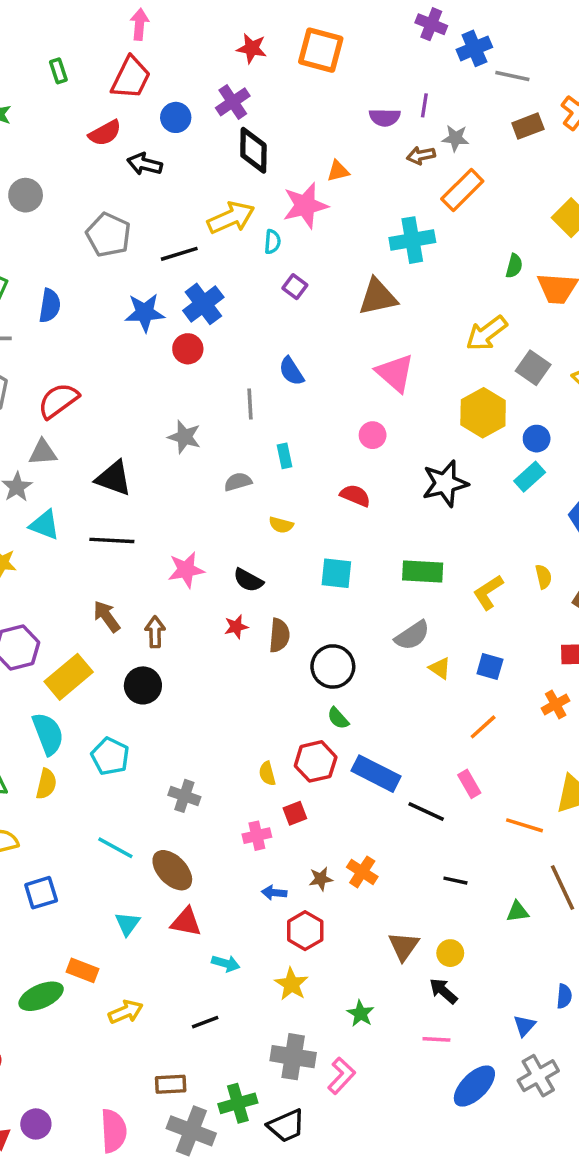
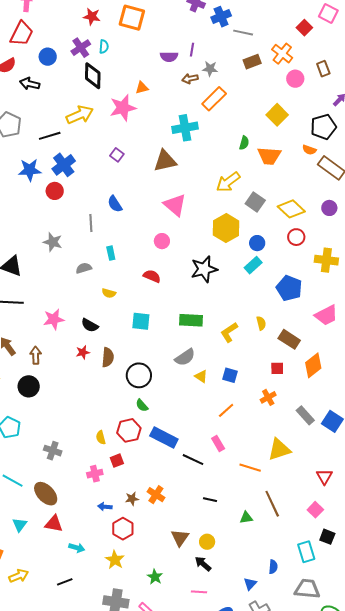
cyan semicircle: (272, 242) -> (104, 47), moved

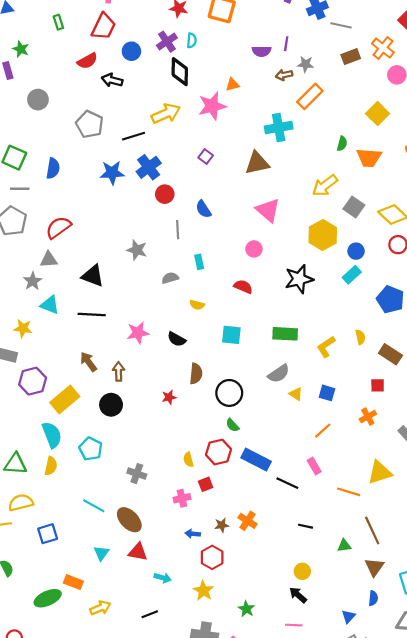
red circle: (55, 191) -> (165, 194), moved
red star: (83, 352) -> (169, 397), moved
brown triangle: (180, 538) -> (374, 567), moved

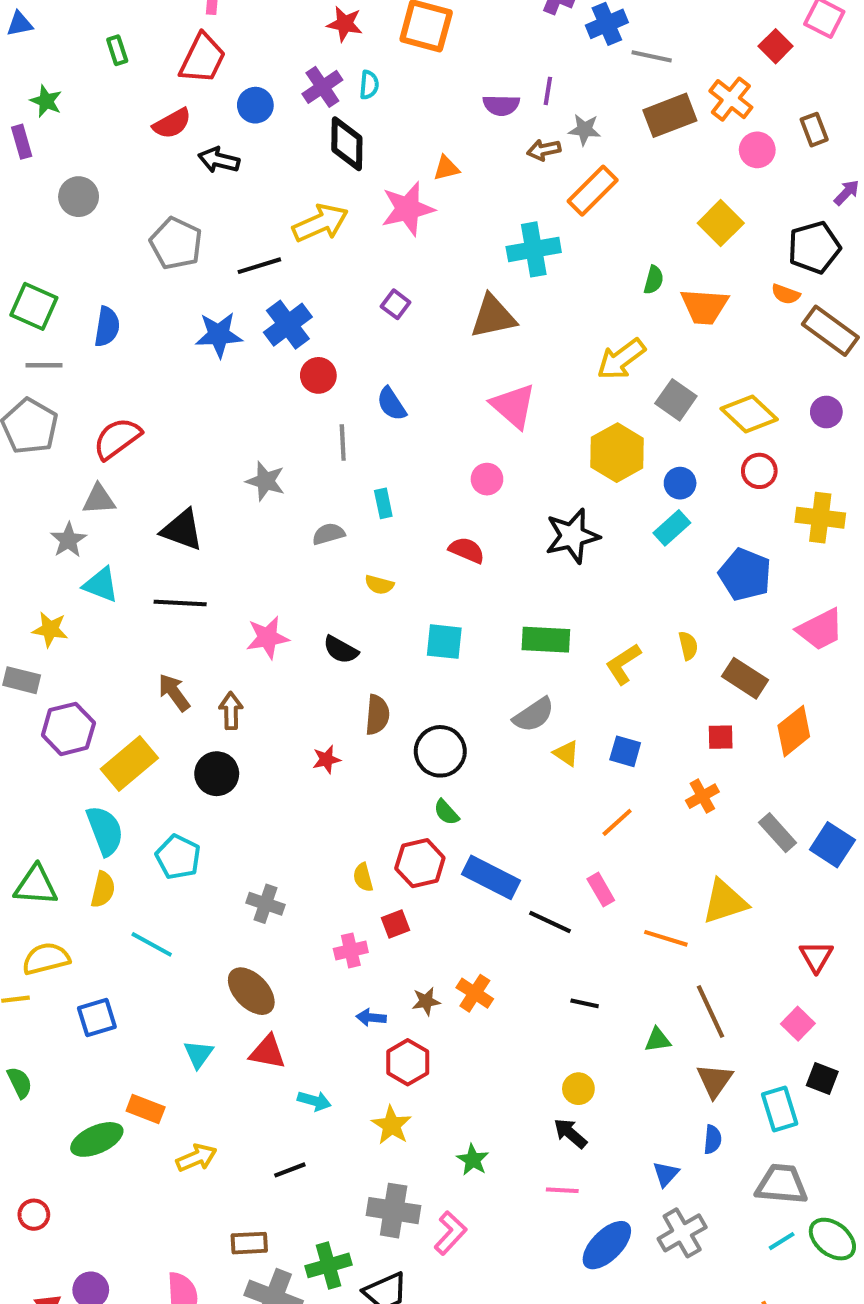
brown rectangle: (351, 57) -> (670, 115), size x1.4
cyan line: (94, 506) -> (152, 944), moved

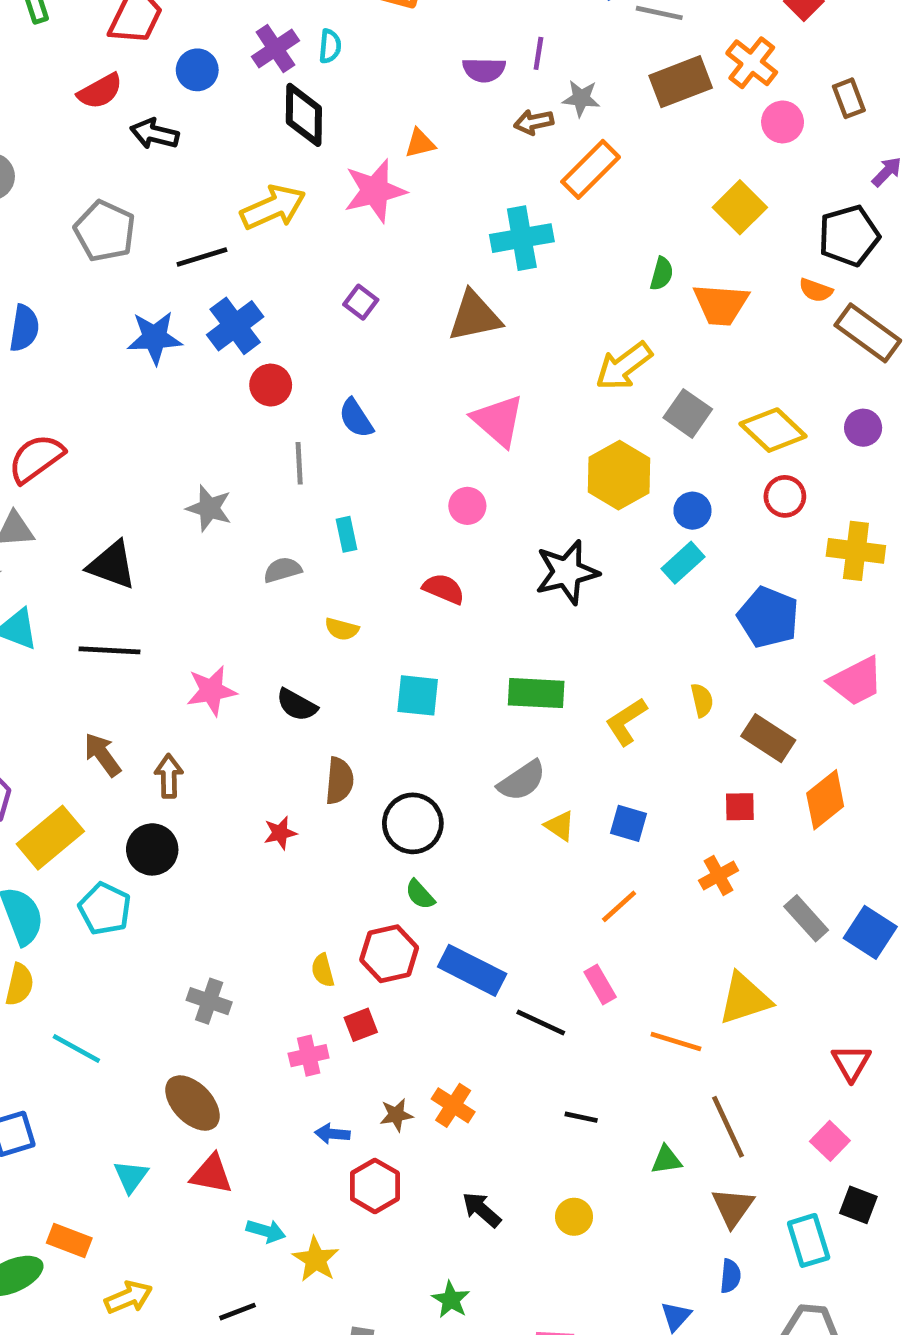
cyan pentagon: (178, 857) -> (105, 909), moved
yellow star: (391, 1125) -> (316, 1259), moved
black arrow: (570, 1133) -> (482, 1210), moved

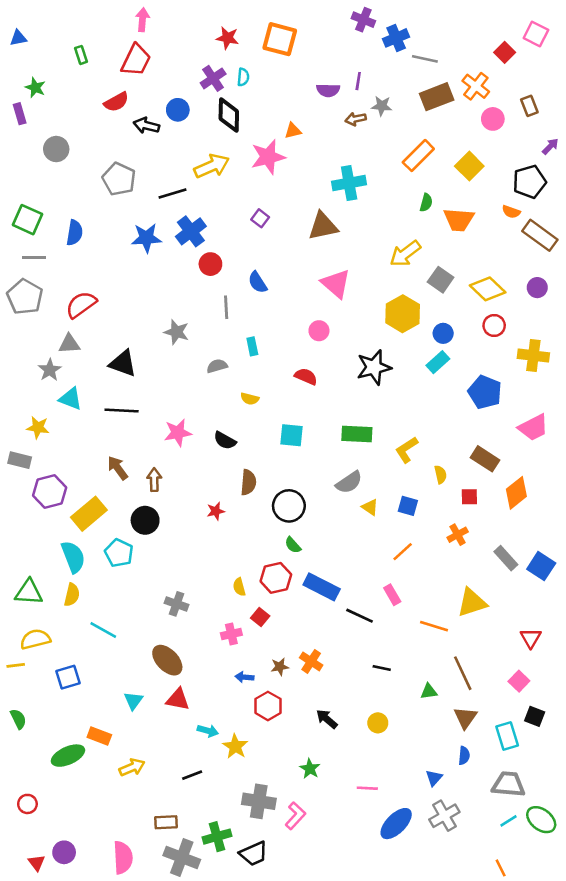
blue circle: (197, 70) -> (178, 110), moved
orange rectangle: (591, 169) -> (418, 156), moved
yellow semicircle: (702, 700) -> (441, 475), moved
red square: (361, 1025) -> (260, 617), turned -30

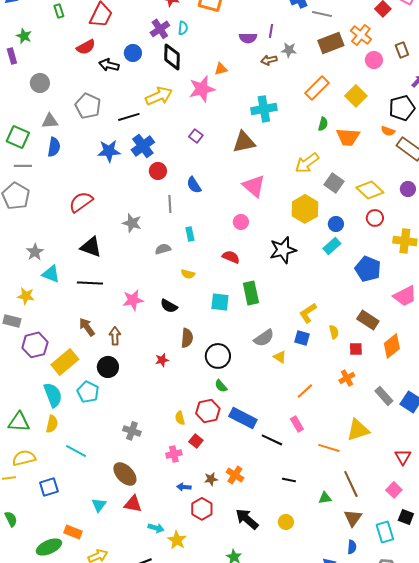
red semicircle: (81, 305) -> (81, 202), moved
gray triangle: (69, 344) -> (50, 121), moved
green rectangle: (357, 434) -> (251, 293), moved, turned 75
blue square: (408, 506) -> (302, 338), moved
black arrow: (327, 719) -> (247, 519), size x1.4

